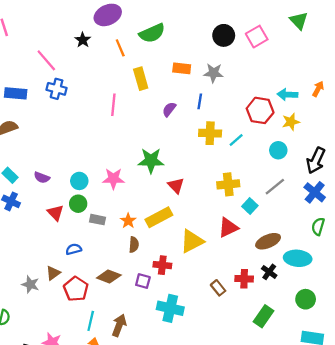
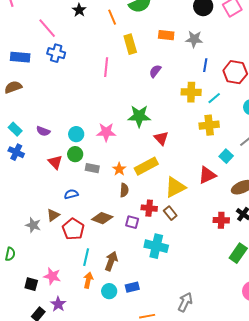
blue line: (200, 101) -> (205, 65), moved
yellow cross: (228, 184) -> (209, 125), moved
brown rectangle: (218, 288) -> (170, 213), moved

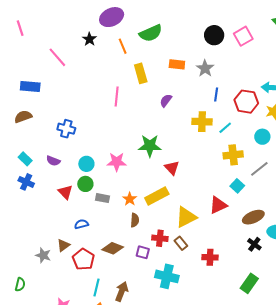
gray star: (194, 39) -> (205, 68), turned 30
blue cross: (56, 53) -> (66, 129), moved
yellow cross: (209, 125) -> (233, 155), moved
red cross: (221, 220) -> (210, 257), moved

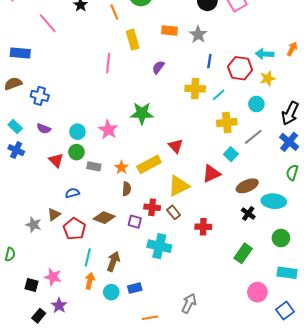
blue cross: (66, 129) -> (40, 96), moved
pink star: (117, 162) -> (108, 130), turned 30
red triangle: (172, 168) -> (176, 146), moved

